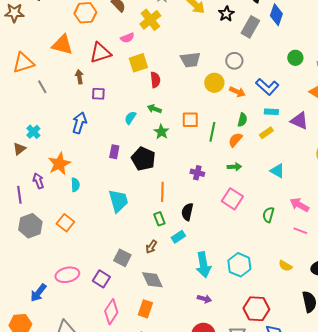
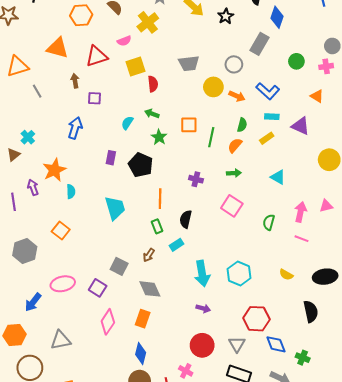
gray rectangle: (250, 27) -> (260, 44), moved
pink arrow: (299, 205) -> (301, 212), turned 72
gray hexagon: (30, 226) -> (25, 251), moved

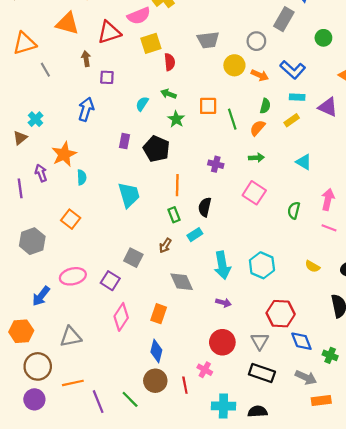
pink semicircle: (124, 41) -> (139, 16), size x1.5
green line: (211, 137) -> (232, 119), turned -30
gray diamond: (150, 289) -> (182, 282), moved

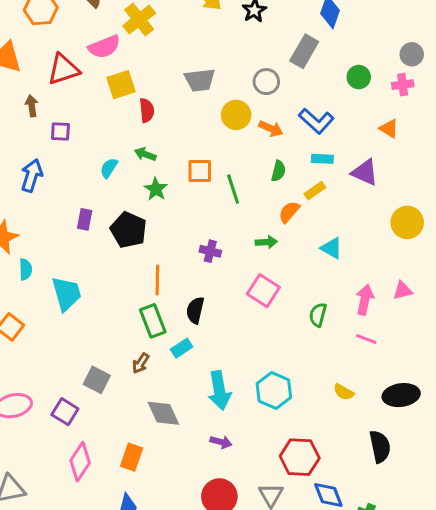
orange semicircle: (258, 128) -> (289, 212), moved
cyan trapezoid: (129, 195) -> (66, 294), moved
green rectangle: (174, 215) -> (153, 321), size x1.5

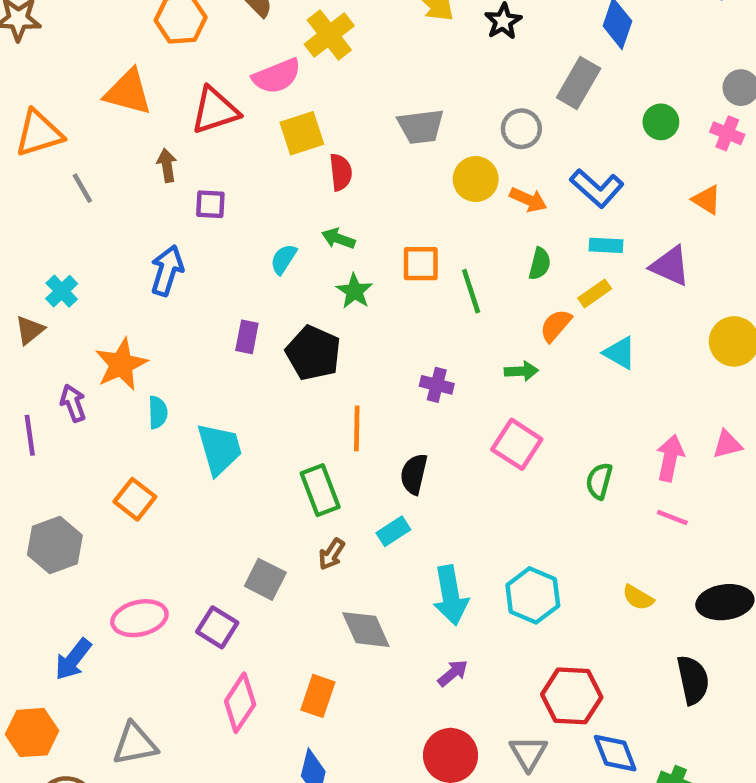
pink cross: (403, 85) -> (727, 133), turned 30
cyan triangle: (331, 248) -> (620, 353), moved
green rectangle: (153, 321) -> (320, 490), moved
purple arrow: (221, 442) -> (453, 673), turned -55

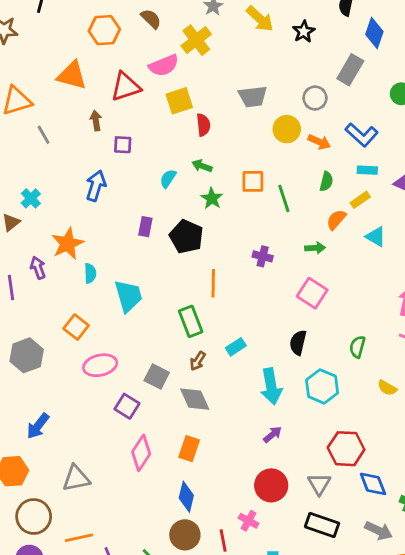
black semicircle: (414, 474) -> (298, 343), moved
green semicircle: (599, 481) -> (357, 347), moved
pink ellipse: (139, 618) -> (100, 365), moved
gray diamond: (366, 630) -> (195, 399), moved

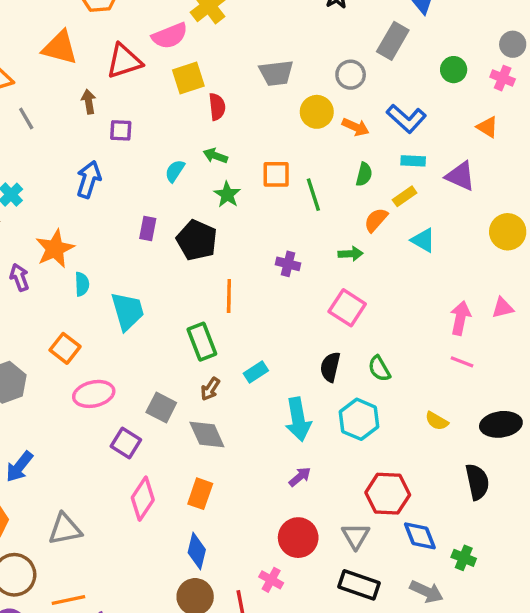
green semicircle: (357, 347) -> (379, 369), moved, turned -45

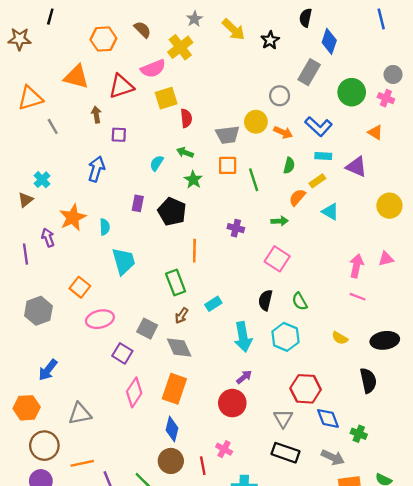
green circle: (454, 70) -> (352, 92), size x1.5
gray trapezoid: (276, 73) -> (228, 135), moved
cyan semicircle: (82, 284) -> (105, 227), moved
orange rectangle: (200, 494) -> (174, 389), size x1.4
red circle: (298, 538) -> (232, 403), moved

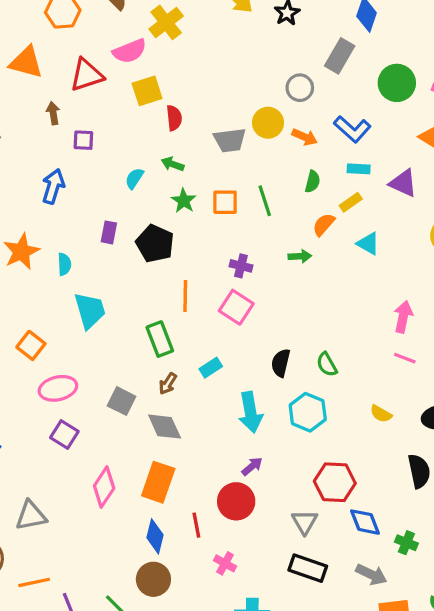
orange square: (228, 165) -> (225, 202), moved
pink square: (277, 259) -> (236, 307), moved
purple square: (122, 353) -> (64, 435), moved
red line: (203, 466) -> (196, 525), moved

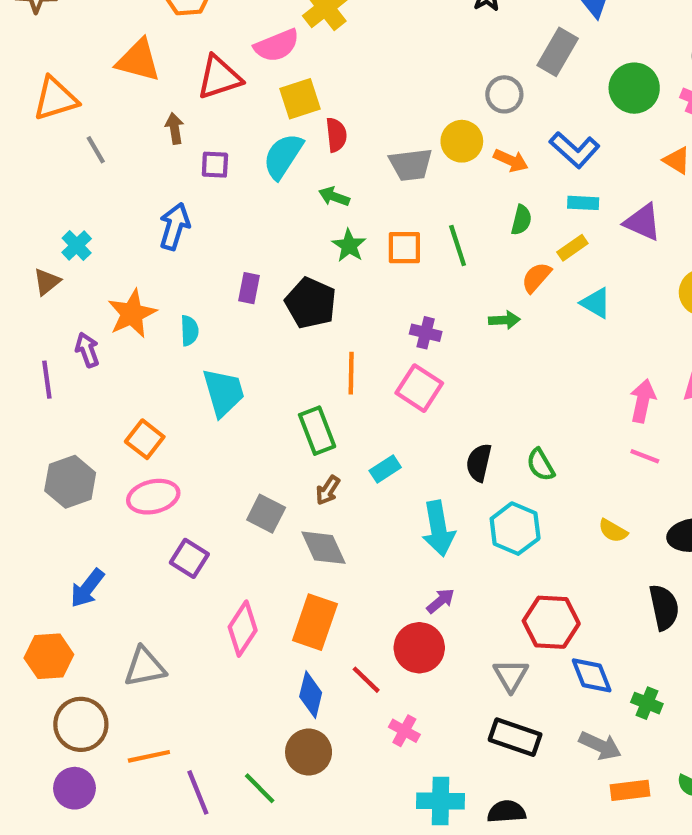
cyan semicircle: (134, 178) -> (283, 156), moved, size x1.6
pink ellipse: (58, 388) -> (153, 497), moved
red line: (196, 525) -> (366, 680), turned -35

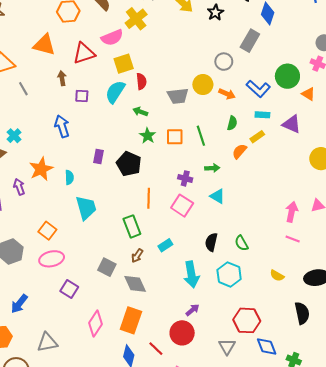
green circle: (634, 88) -> (287, 76), moved
blue arrow: (175, 226) -> (62, 126), turned -35
cyan triangle: (596, 303) -> (218, 196), moved
green arrow: (504, 320) -> (212, 168), moved

